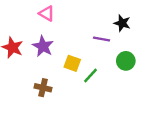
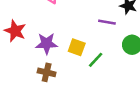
purple star: (43, 46) -> (47, 43), moved, turned -30

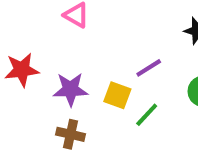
purple line: (107, 22) -> (149, 68), moved, turned -42
red star: (15, 31) -> (22, 70), turned -30

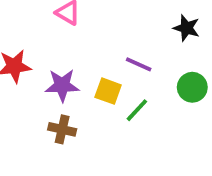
purple line: (149, 68) -> (139, 64), turned 56

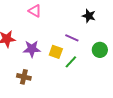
black star: (187, 28) -> (89, 16), moved
brown cross: (62, 129) -> (24, 77), moved

